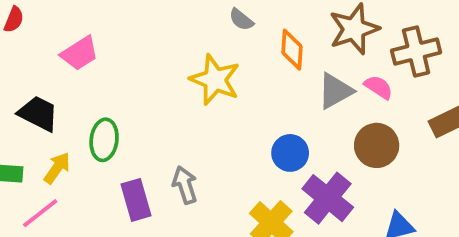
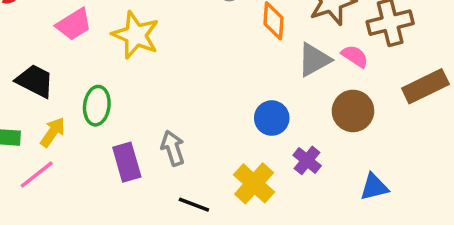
yellow star: (215, 80) -> (136, 35), moved
purple cross: (328, 198) -> (307, 160), size x0.6

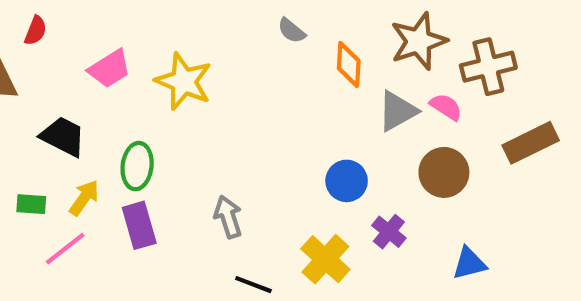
purple rectangle: (127, 162) -> (139, 225), moved

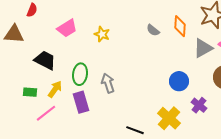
gray semicircle: (292, 31) -> (153, 30), moved
yellow star: (184, 81) -> (102, 34), size x0.6
gray arrow: (228, 217) -> (108, 83), moved

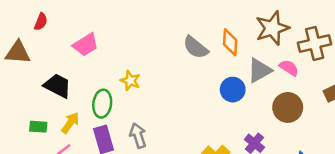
gray semicircle: (153, 30) -> (196, 47), size x1.5
yellow star: (102, 34) -> (130, 81), moved
blue circle: (179, 81) -> (233, 90), moved
gray arrow: (108, 83) -> (138, 136), moved

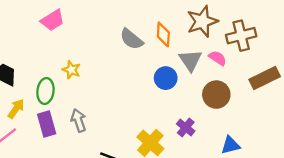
pink trapezoid: (86, 45) -> (53, 20), moved
gray triangle: (260, 70) -> (190, 60), turned -35

